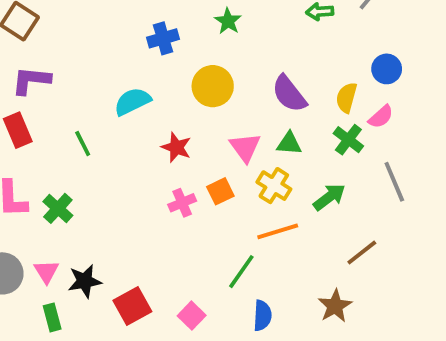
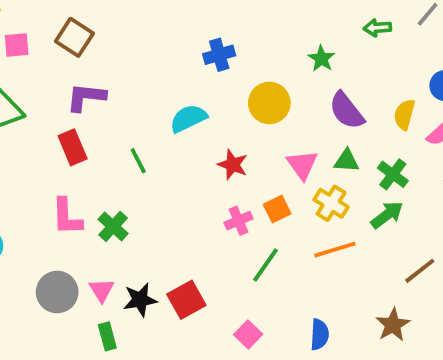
green star: (228, 21) -> (321, 59), moved
green cross: (348, 140) -> (393, 174), moved
green line: (241, 272) -> (265, 265), moved
red square: (132, 306) -> (186, 300), moved

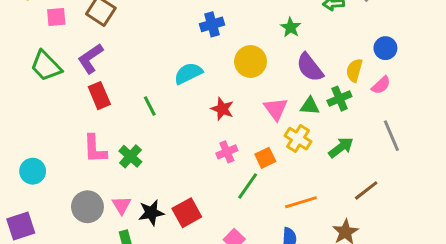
purple L-shape: (86, 97) -> (90, 59), moved, turned -40
green cross: (393, 174) -> (339, 99), moved, turned 30
orange square: (277, 209) -> (265, 158), moved
orange line: (335, 250) -> (301, 202), moved

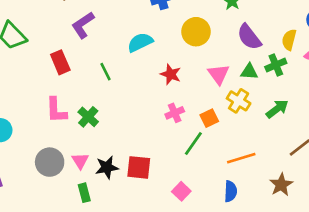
purple L-shape: (90, 59) -> (83, 25), moved
red square: (187, 213) -> (139, 167), turned 35

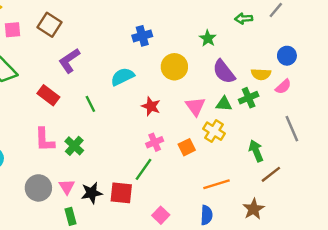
yellow semicircle: (289, 40) -> (261, 74), turned -102
red rectangle: (60, 62) -> (48, 95), turned -30
green arrow: (277, 109) -> (256, 151), moved, turned -75
green line: (193, 143) -> (143, 169), moved

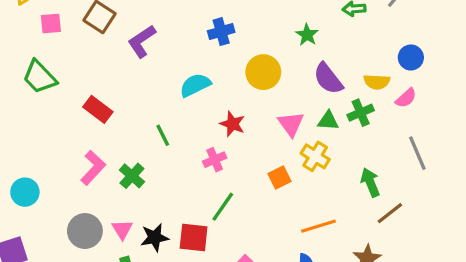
purple L-shape: (69, 61) -> (142, 41), moved
green line: (90, 104) -> (163, 135), moved
pink L-shape: (45, 140) -> (93, 168), turned -135
pink cross: (155, 142) -> (215, 160), moved

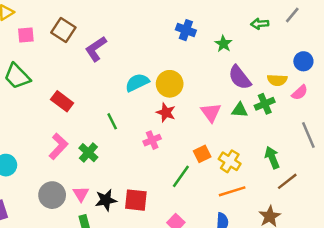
blue cross: (221, 32) -> (186, 30), moved, turned 36
yellow circle: (263, 72) -> (170, 84), moved
yellow cross: (315, 156) -> (230, 161), moved
green line: (223, 207) -> (181, 176), moved

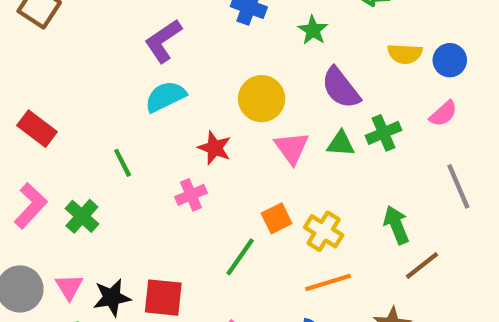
purple L-shape: (96, 49) -> (163, 41), moved
yellow semicircle: (277, 80) -> (405, 54), moved
yellow circle: (170, 84) -> (262, 99), moved

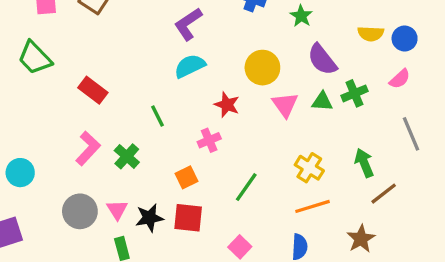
orange square: (277, 218) -> (187, 177), moved

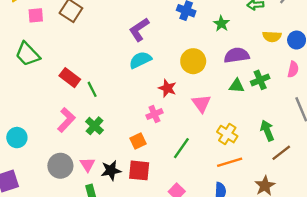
purple semicircle: (322, 59) -> (237, 55), turned 120
pink semicircle: (400, 79) -> (293, 69), turned -35
pink triangle: (285, 105) -> (201, 103), moved
green line: (157, 116) -> (92, 89), moved

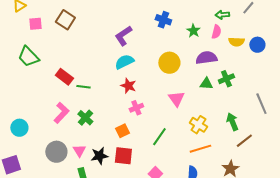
pink semicircle: (293, 69) -> (216, 32), moved
red star: (167, 88) -> (128, 86), moved
green line: (92, 89) -> (83, 87), turned -56

